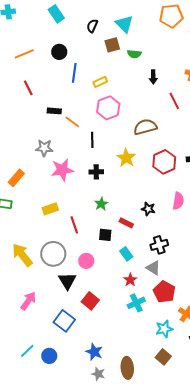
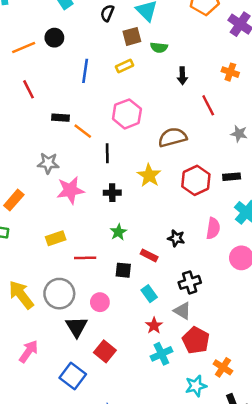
black circle: (59, 52) -> (54, 38), moved
yellow rectangle: (100, 82) -> (125, 66), moved
red line: (74, 225) -> (85, 258), turned -72

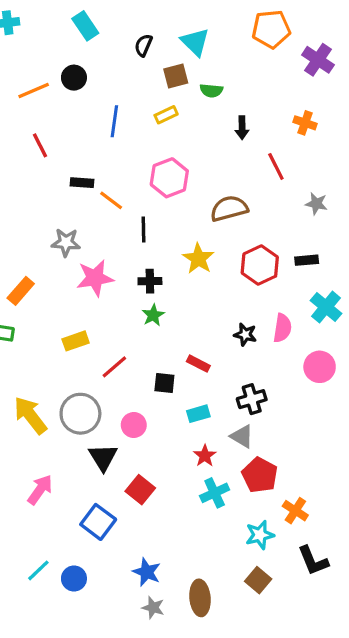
green star: (118, 232) -> (153, 315), moved
black star: (176, 238) -> (245, 335), moved
red line: (85, 258) -> (114, 367), turned -40
cyan rectangle: (149, 294) -> (198, 414), turned -70

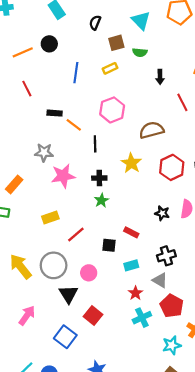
cyan triangle: (195, 42) -> (141, 20), moved

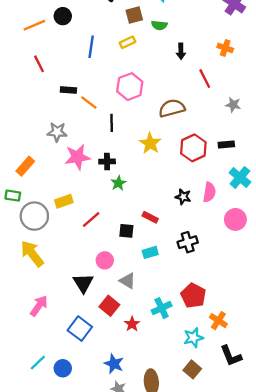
black cross: (99, 178) -> (107, 162), moved
gray circle: (54, 265) -> (34, 216), moved
gray triangle: (160, 280) -> (128, 281), moved
red star: (136, 293) -> (132, 324), moved

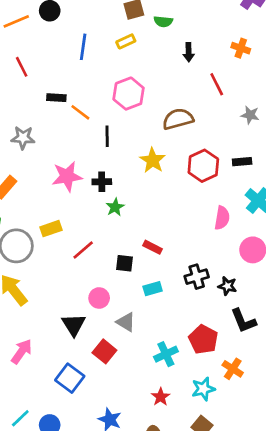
gray star: (57, 132) -> (23, 138), moved
black star: (183, 197) -> (227, 286), moved
red star: (132, 324) -> (161, 397), moved
black L-shape: (231, 356) -> (243, 321), moved

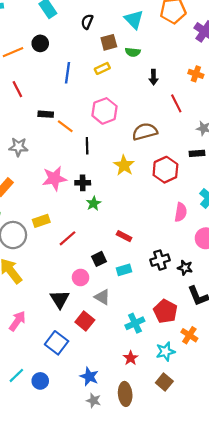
black rectangle: (242, 162) -> (197, 153), moved
black square: (124, 263) -> (99, 259), moved, turned -32

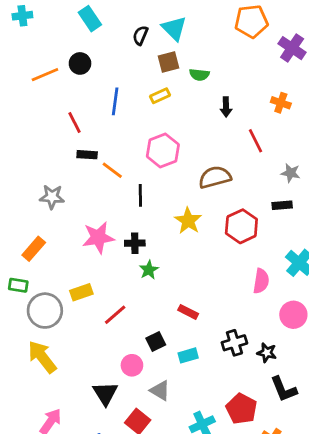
cyan triangle: (134, 19) -> (174, 28), moved
red line: (17, 89) -> (74, 122), moved

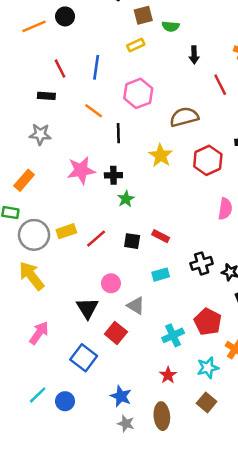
blue line: (115, 101) -> (96, 67), moved
black rectangle: (87, 155) -> (46, 96), moved
yellow rectangle: (81, 292) -> (66, 231), moved
black square: (156, 341) -> (132, 241), moved, turned 35

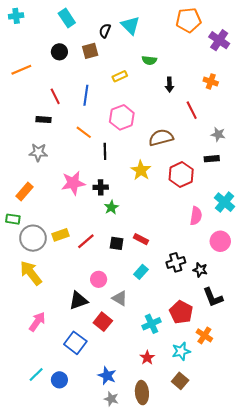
brown square: (143, 15) -> (90, 51), moved
orange line: (34, 26) -> (21, 70), moved
cyan rectangle: (161, 275) -> (141, 272), turned -32
black triangle: (87, 308) -> (78, 301), turned 42

